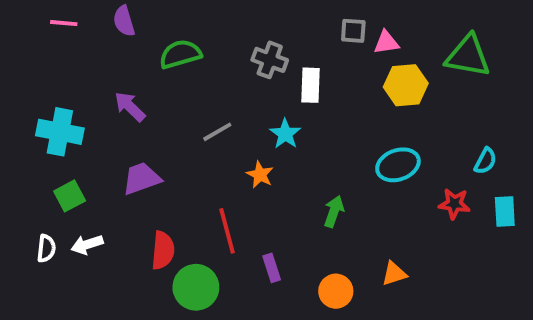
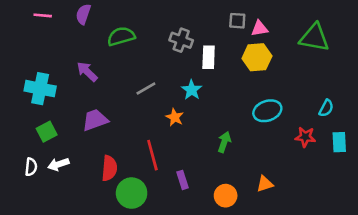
purple semicircle: (124, 21) -> (83, 14), turned 36
yellow hexagon: (406, 85) -> (257, 57), moved

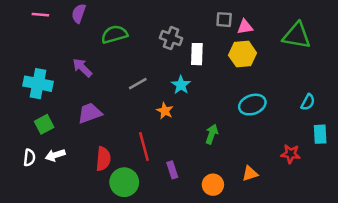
red star: (305, 137) -> (291, 154), moved

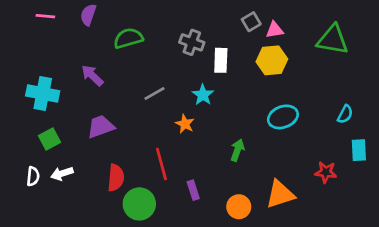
gray square: (224, 20) -> (251, 22), turned -35
orange triangle: (250, 174) -> (280, 194), size x1.6

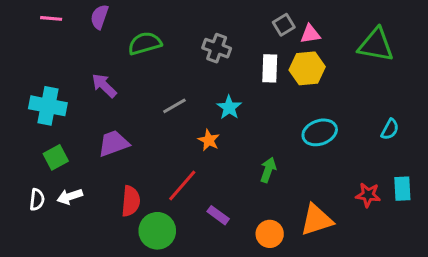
white rectangle: (221, 60) -> (270, 68), moved
cyan rectangle: (359, 150) -> (402, 189), moved
red line: (161, 164) -> (182, 185), turned 56
purple rectangle: (193, 190) -> (218, 215), turned -36

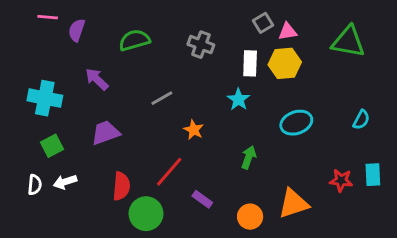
purple semicircle: (99, 17) -> (77, 30), moved
cyan star: (229, 107) -> (238, 99), moved

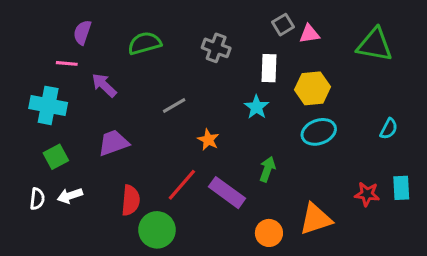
pink line: (48, 17) -> (67, 63), moved
yellow hexagon: (285, 63) -> (313, 88), moved
purple rectangle: (202, 199) -> (227, 193), moved, size x1.6

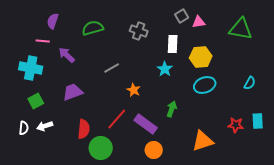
orange circle: (269, 233) -> (154, 150), moved

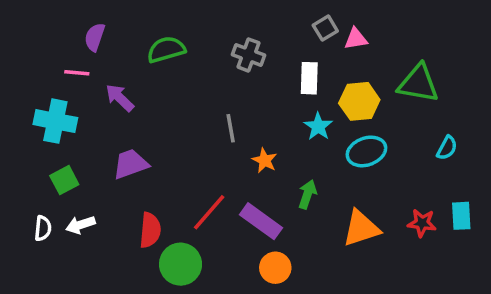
green triangle: (241, 29) -> (418, 84), moved
gray line: (112, 68) -> (231, 128), moved, turned -70
cyan star: (165, 69) -> (318, 126), moved
orange star: (134, 90) -> (265, 160), moved
orange triangle: (203, 141) -> (361, 228), moved

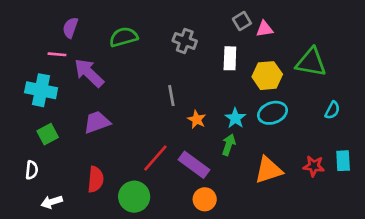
purple arrow: (120, 98) -> (89, 73), size x1.4
cyan star: (318, 126) -> (235, 118), moved
white arrow: (80, 225) -> (52, 202), moved
red semicircle: (150, 230) -> (96, 179), moved

